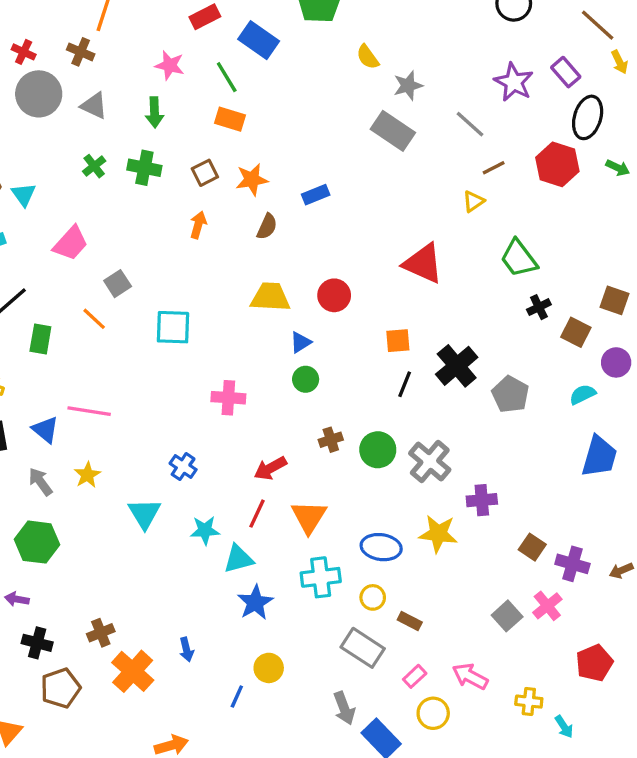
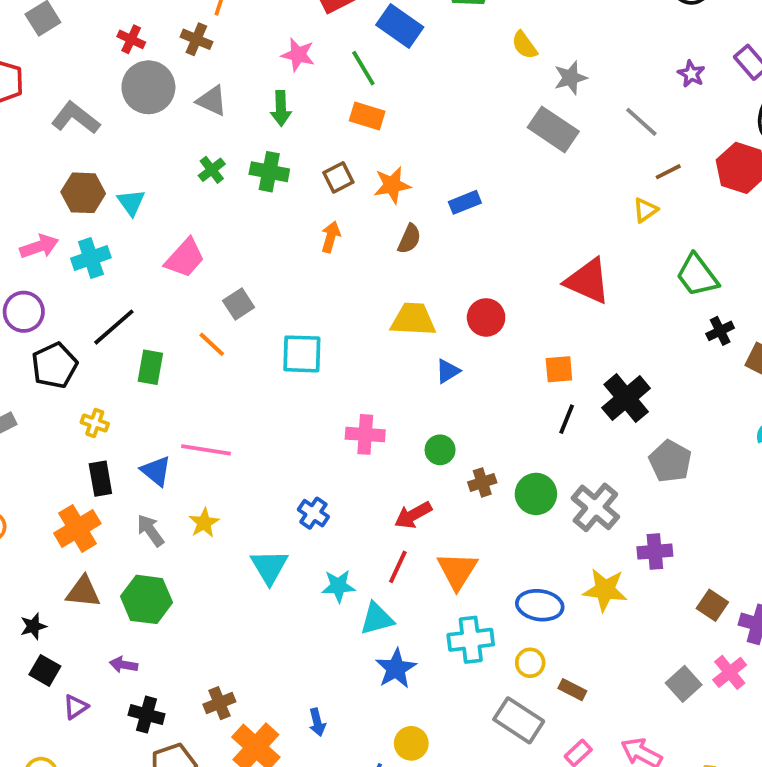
purple star: (514, 82) -> (691, 74), size x0.6
green circle: (306, 379) -> (440, 450), moved
gray pentagon: (510, 394) -> (670, 461), moved

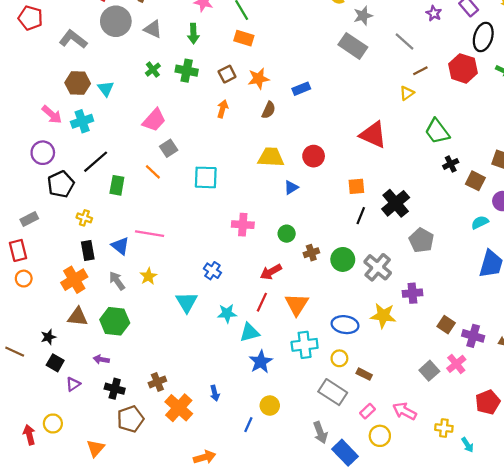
pink arrow: (39, 246) -> (52, 115), turned 60
pink trapezoid: (185, 258) -> (154, 120), moved

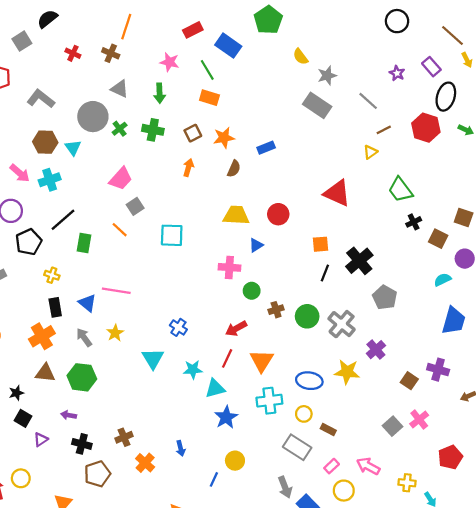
gray circle: (116, 21) -> (93, 117), moved
pink cross: (243, 225) -> (229, 267), moved
purple cross: (412, 293) -> (376, 350), turned -36
purple cross: (473, 336) -> (438, 370), moved
orange cross: (179, 408) -> (145, 463), size x0.7

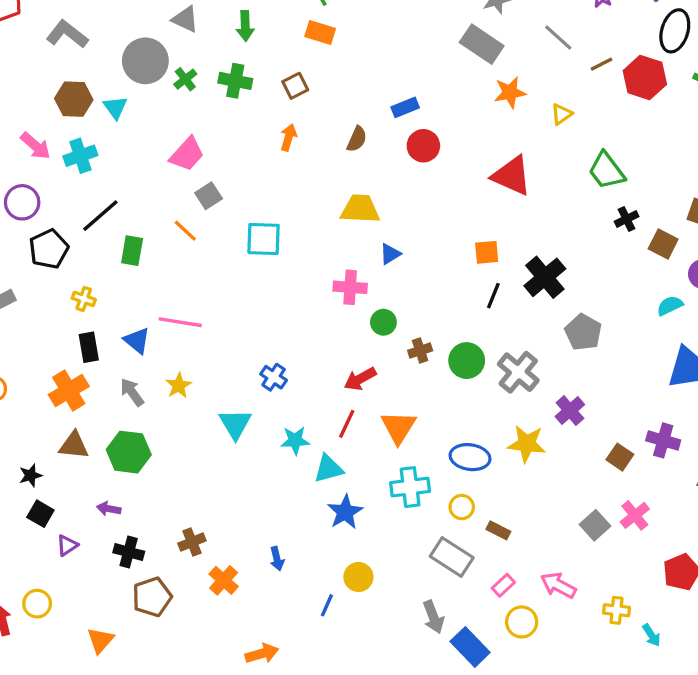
brown line: (384, 130) -> (602, 64), moved
orange star: (224, 138) -> (510, 92), moved
red circle: (278, 214) -> (423, 146), moved

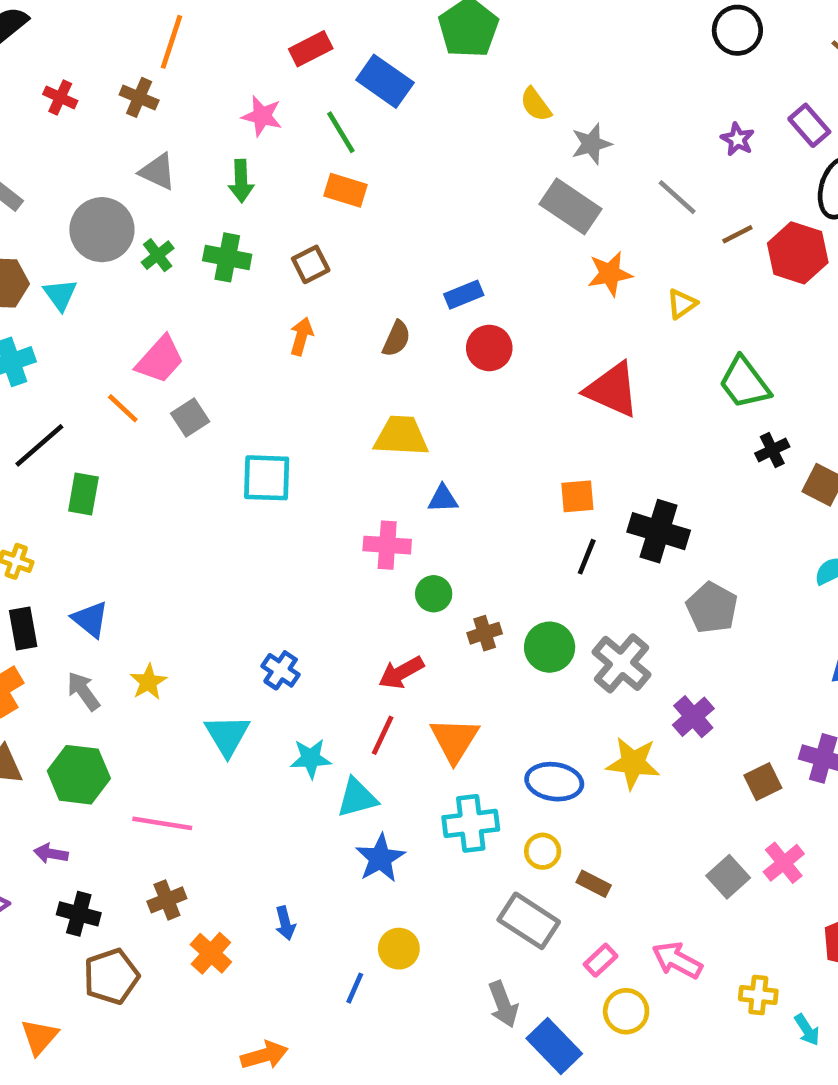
orange line: (185, 231) -> (123, 408), moved
blue triangle: (390, 254) -> (443, 499), turned 30
black cross: (545, 277) -> (659, 531), turned -33
pink line: (180, 322) -> (162, 823), moved
brown square: (620, 457) -> (763, 782), turned 30

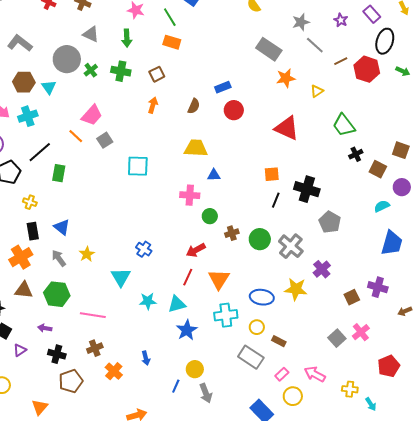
gray star: (591, 144) -> (301, 22), moved
cyan star: (311, 758) -> (148, 301), moved
gray arrow: (503, 1004) -> (206, 393), moved

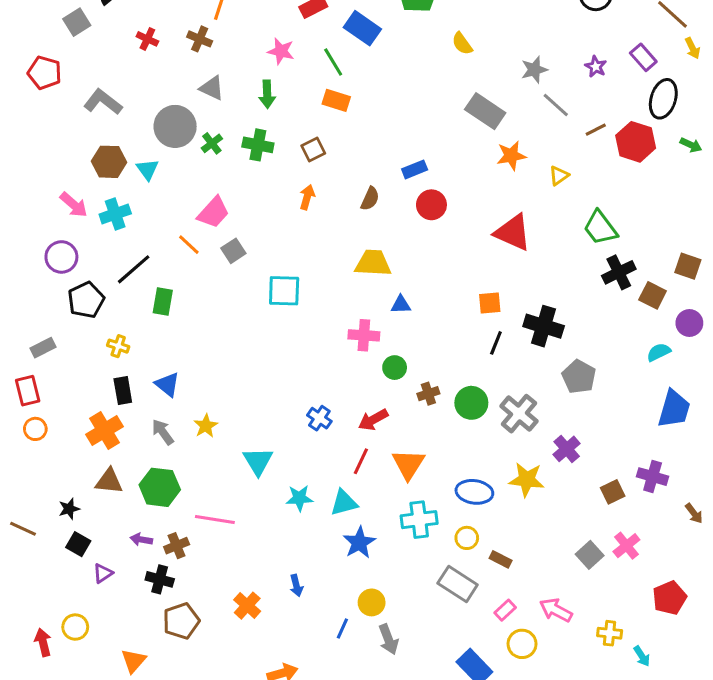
black cross: (356, 154) -> (619, 272), size x1.5
blue cross: (144, 249) -> (319, 418), moved
brown arrow: (405, 311) -> (694, 513), turned -104
brown cross: (95, 348) -> (177, 546), moved

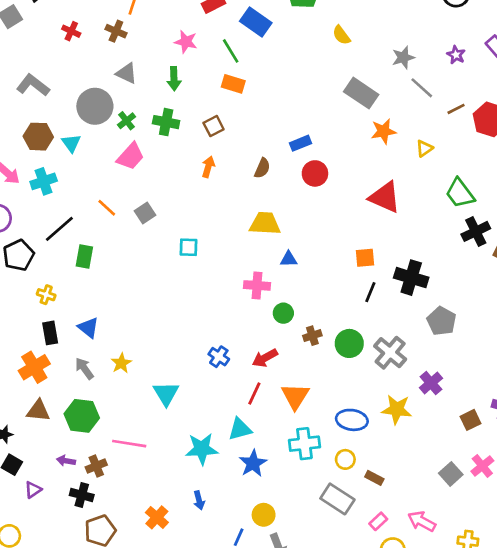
pink trapezoid: (213, 212) -> (130, 156), moved
cyan square: (284, 291) -> (188, 247), size x0.7
cyan star: (299, 498) -> (202, 449), moved, size x1.4

